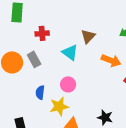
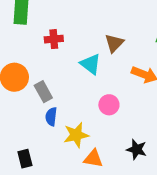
gray rectangle: (34, 59) -> (43, 92), moved
pink circle: (68, 84) -> (109, 105), moved

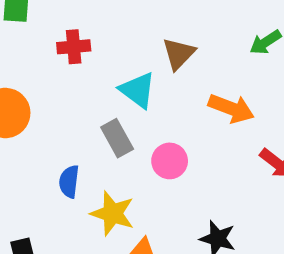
gray rectangle: (43, 92) -> (117, 138), moved
yellow star: (76, 135) -> (112, 213), turned 30

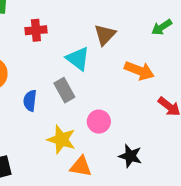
pink circle: (170, 161) -> (99, 122), moved
blue semicircle: (69, 182) -> (30, 101), moved

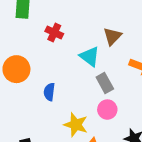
red cross: (36, 30) -> (54, 33), turned 30
gray rectangle: (64, 90) -> (105, 83), moved

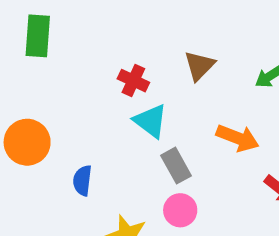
red cross: (54, 33) -> (133, 81), moved
brown triangle: (112, 36) -> (199, 66), moved

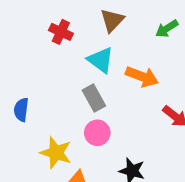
cyan triangle: (150, 121) -> (101, 60), moved

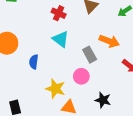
cyan triangle: (101, 60) -> (61, 39), moved
gray rectangle: (94, 98) -> (90, 55), moved

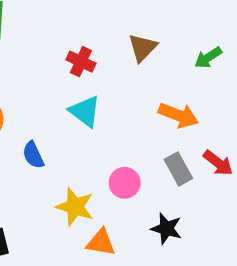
gray rectangle: (90, 55) -> (178, 169), moved
blue semicircle: (34, 62) -> (33, 155), turned -32

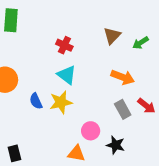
brown triangle: (143, 48) -> (112, 36), moved
pink circle: (125, 183) -> (91, 131), moved
yellow star: (75, 207) -> (61, 102), moved, turned -30

